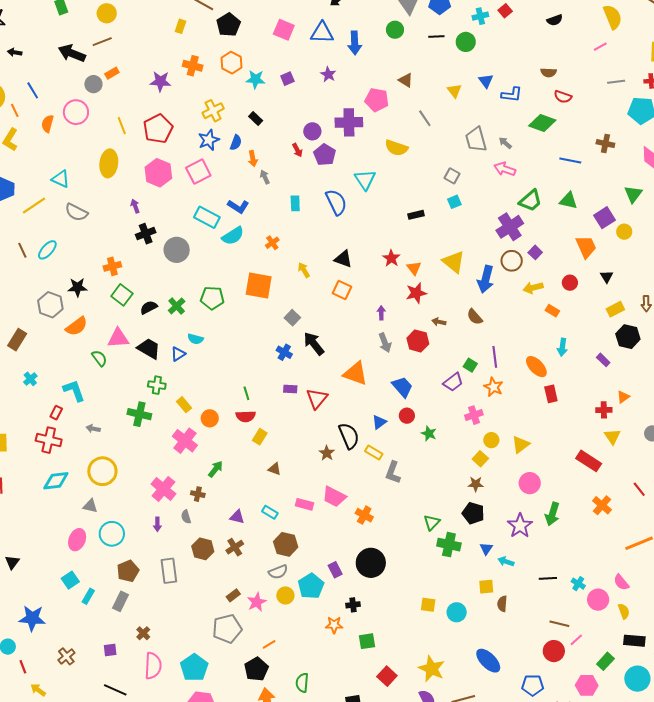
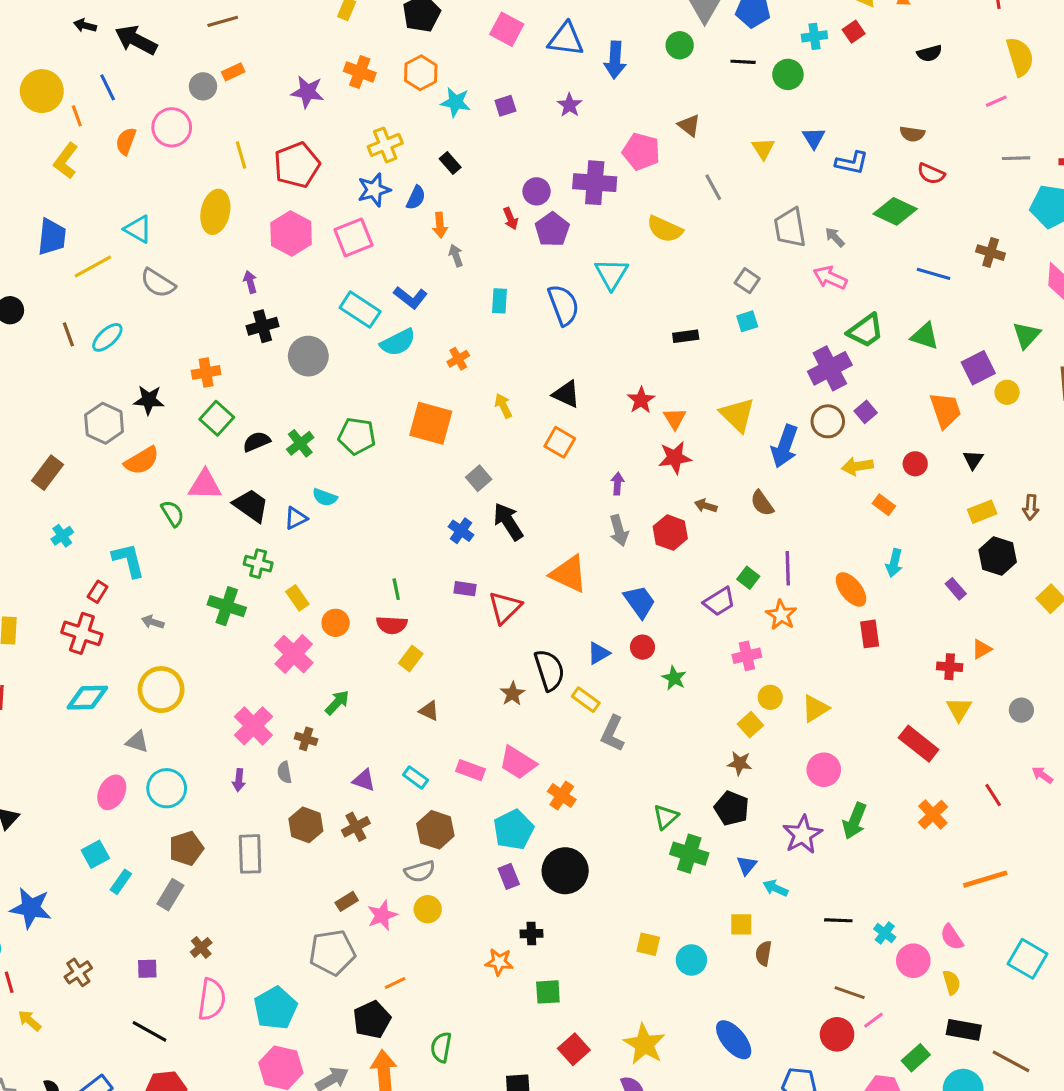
black arrow: (72, 53) -> (136, 40), moved
cyan pentagon: (311, 586) -> (514, 830), moved

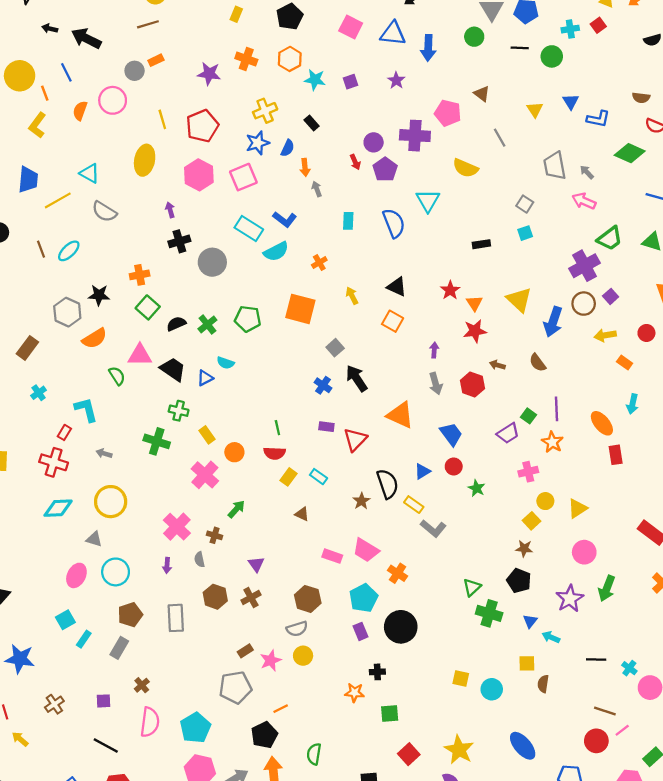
gray L-shape: (613, 733) -> (433, 528), turned -75
cyan rectangle: (416, 777) -> (319, 477), moved
purple triangle: (364, 780) -> (256, 564), turned 36

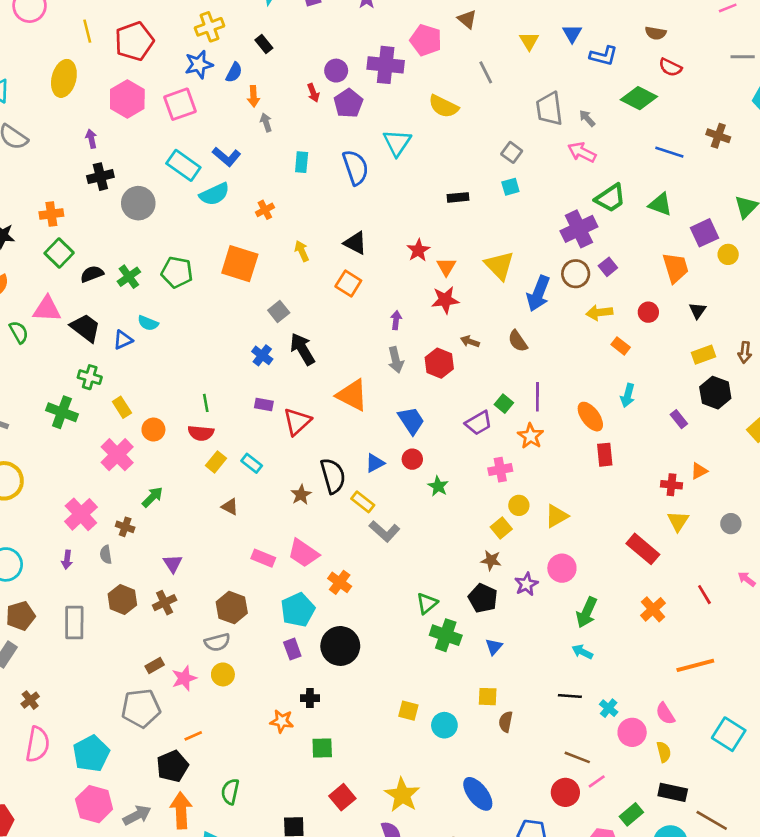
purple star: (570, 599) -> (526, 584), moved, size x0.7
cyan arrow: (551, 637) -> (582, 652), moved

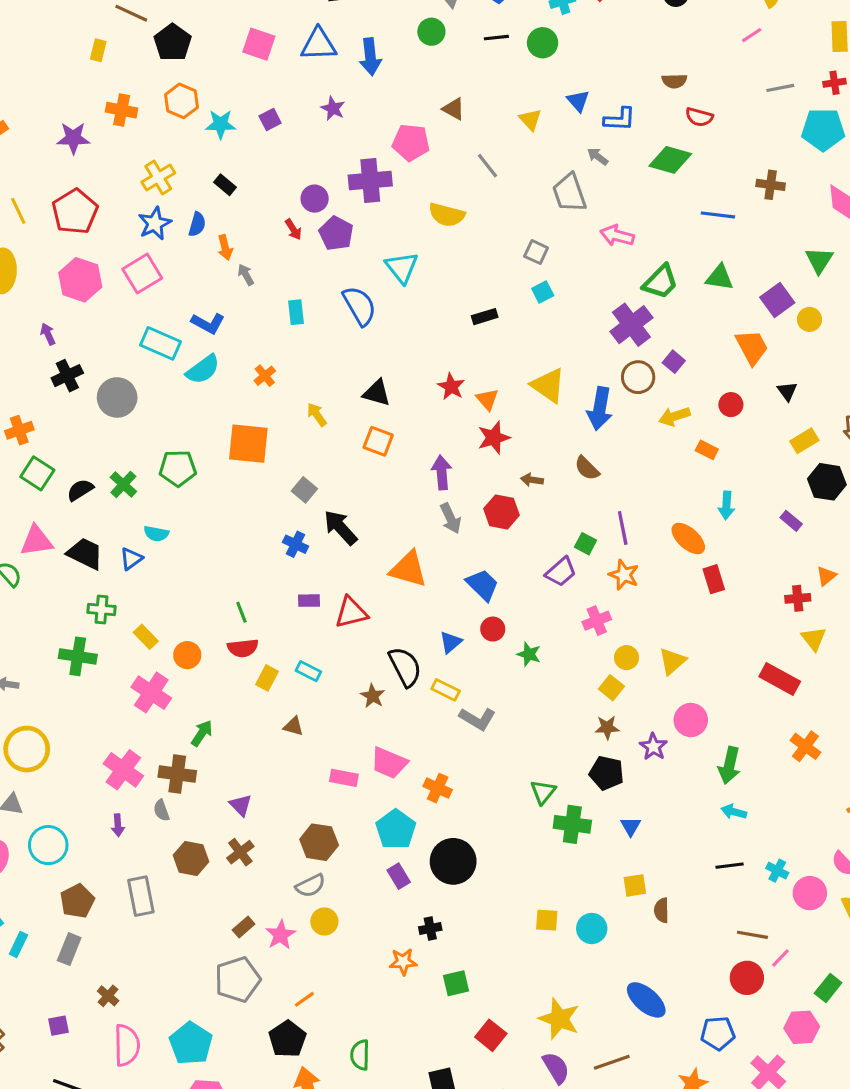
gray arrow: (587, 118) -> (598, 156), moved
purple arrow: (396, 320) -> (442, 472), size x1.5
red triangle: (297, 422) -> (351, 612), turned 40
brown cross: (125, 527) -> (177, 774), size x1.6

